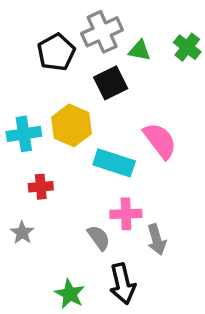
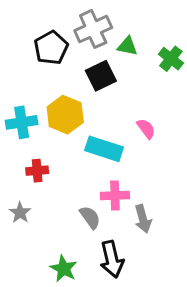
green cross: (187, 47) -> (171, 59), moved
pink semicircle: (160, 141) -> (146, 129), size x0.6

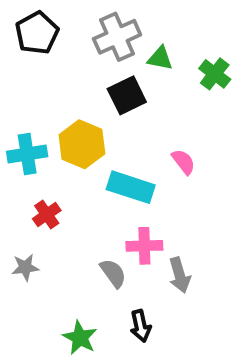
black pentagon: (51, 48) -> (37, 33), moved
red cross: (37, 171) -> (47, 215), turned -30
gray star: (20, 213) -> (25, 267), turned 30
black arrow: (112, 259) -> (140, 326), size x0.7

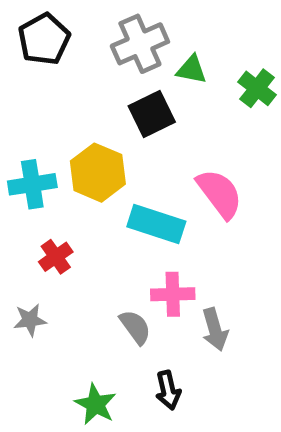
pink semicircle: (183, 162) -> (220, 194), size x1.6

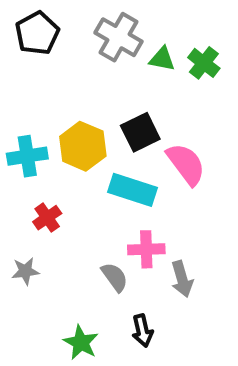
gray cross: (140, 44) -> (119, 37), turned -36
green cross: (257, 88) -> (204, 63), moved
black square: (152, 114) -> (140, 132), moved

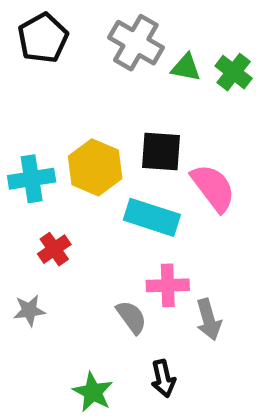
black square: (140, 132) -> (161, 151), turned 30

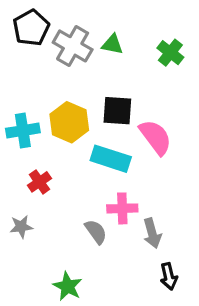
gray cross: (136, 43) -> (73, 46), moved
green triangle: (186, 68) -> (112, 44), moved
black arrow: (163, 378) -> (169, 276), moved

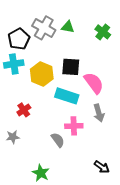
black pentagon: (31, 28) -> (19, 39), moved
cyan cross: (23, 131) -> (14, 64), moved
gray arrow: (152, 233) -> (99, 113), moved
black arrow: (169, 276) -> (102, 167), turned -42

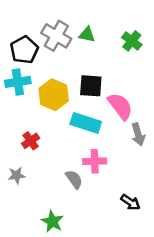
gray arrow: (99, 113) -> (138, 134), moved
black arrow: (102, 167) -> (130, 202), moved

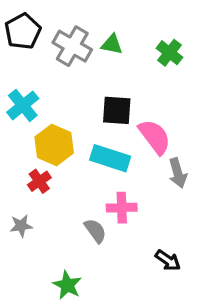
black pentagon: (24, 50) -> (23, 31), moved
cyan cross: (18, 82) -> (23, 105), turned -30
yellow hexagon: (54, 95) -> (54, 145), moved

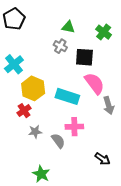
gray cross: (72, 46) -> (60, 46), moved, size x0.6
black square: (117, 110) -> (84, 57), moved
gray star: (21, 226) -> (35, 132), moved

